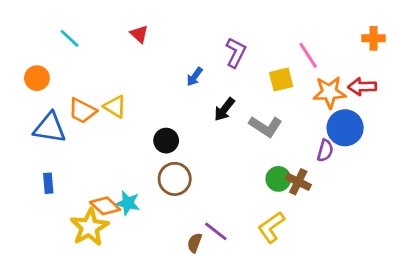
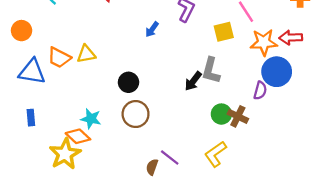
yellow triangle: (115, 106) -> (86, 54), turned -42
black arrow: (224, 109) -> (193, 81), moved
gray L-shape: (266, 126) -> (211, 71), turned 72
cyan star: (128, 203) -> (91, 119), moved

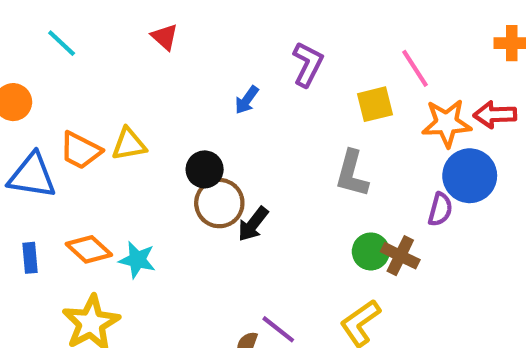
black arrow: (193, 81) -> (253, 224), moved
black circle: (129, 82) -> (205, 169), moved
brown circle: (136, 114) -> (219, 203), moved
orange diamond: (78, 136) -> (89, 249), moved

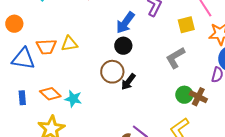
blue arrow: (247, 100) -> (125, 23), size x1.6
orange trapezoid: (80, 150) -> (46, 47), turned -30
black circle: (205, 169) -> (123, 46), moved
gray L-shape: (352, 174) -> (175, 58), turned 45

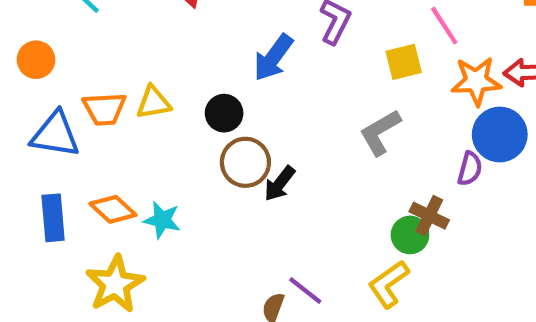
black circle: (123, 46) -> (224, 113), moved
green circle: (184, 95) -> (410, 235), moved
blue rectangle: (22, 98) -> (53, 218), size x1.5

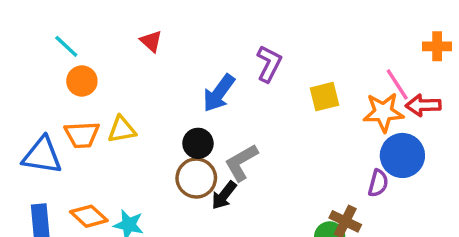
pink line: (444, 26) -> (397, 84), moved
orange circle: (36, 60) -> (82, 81), moved
black circle: (224, 113) -> (198, 143), moved
gray L-shape: (380, 132) -> (241, 162), moved

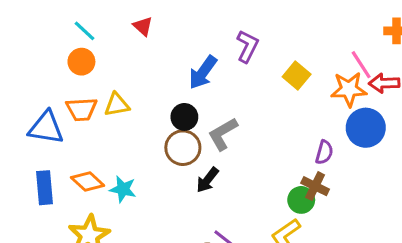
cyan line: (66, 46) -> (85, 31), moved
yellow square: (324, 97) -> (297, 75), turned -36
purple semicircle: (378, 183) -> (324, 152), moved
black arrow: (224, 195) -> (207, 180), moved

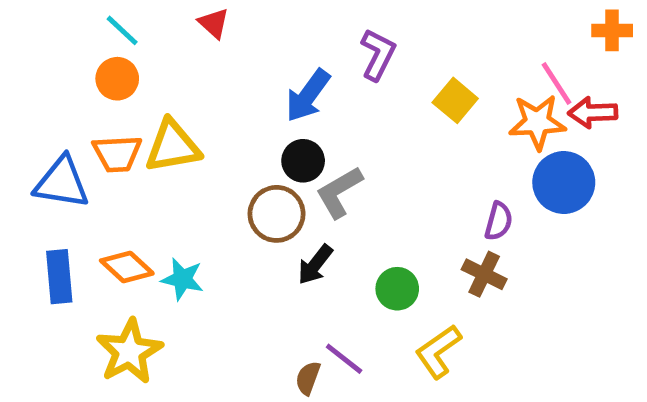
yellow triangle: (117, 105) -> (173, 146), size x1.4
black circle: (184, 117) -> (303, 161), moved
green circle: (301, 200) -> (397, 289), moved

